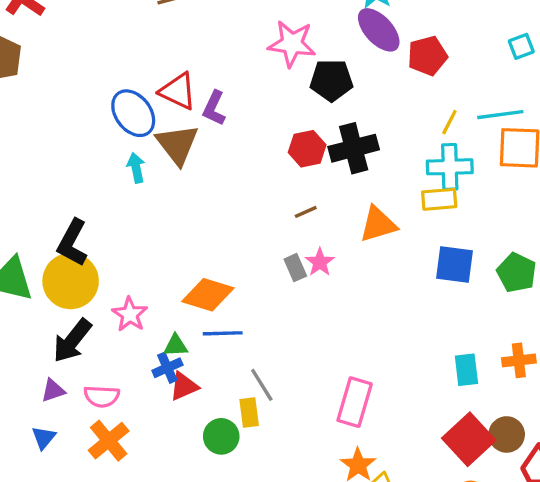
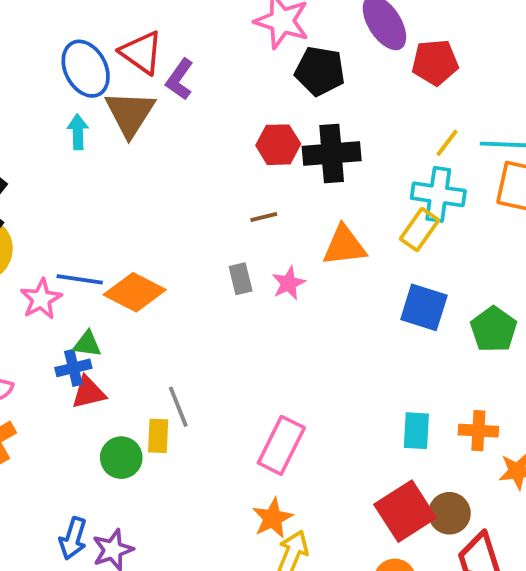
yellow rectangle: (439, 199) -> (420, 229), turned -60
pink star: (320, 262) -> (289, 283), moved
blue line: (223, 333) -> (80, 279), moved

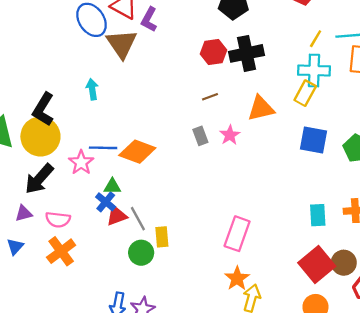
cyan arrow: (78, 132) -> (92, 89), moved
blue cross: (73, 368) -> (106, 202), turned -30
gray line: (178, 407) -> (138, 219), moved

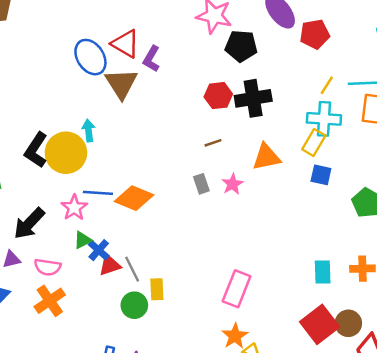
yellow circle: (40, 136) -> (66, 153), moved
blue square: (313, 140) -> (321, 175), moved, size x0.7
green triangle: (112, 186) -> (83, 240), moved, turned -30

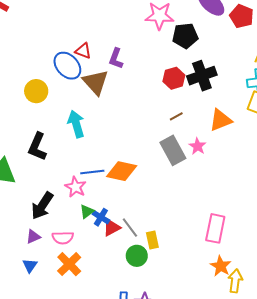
red pentagon: (315, 34) -> (242, 16), turned -30
red triangle: (125, 44) -> (83, 51), moved, size x0.7
cyan arrow: (89, 131) -> (76, 124), size x1.5
yellow circle: (66, 153) -> (36, 91), moved, size x0.7
gray rectangle: (201, 184) -> (173, 150), size x1.8

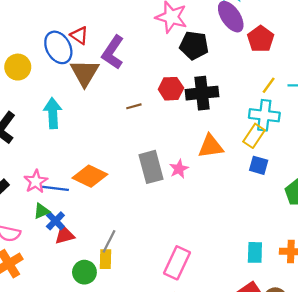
purple L-shape: (116, 59) -> (113, 52), size x1.4
brown line: (176, 116) -> (134, 106), moved
blue line: (92, 172) -> (55, 188), moved
gray line: (130, 228) -> (109, 241), moved, turned 50

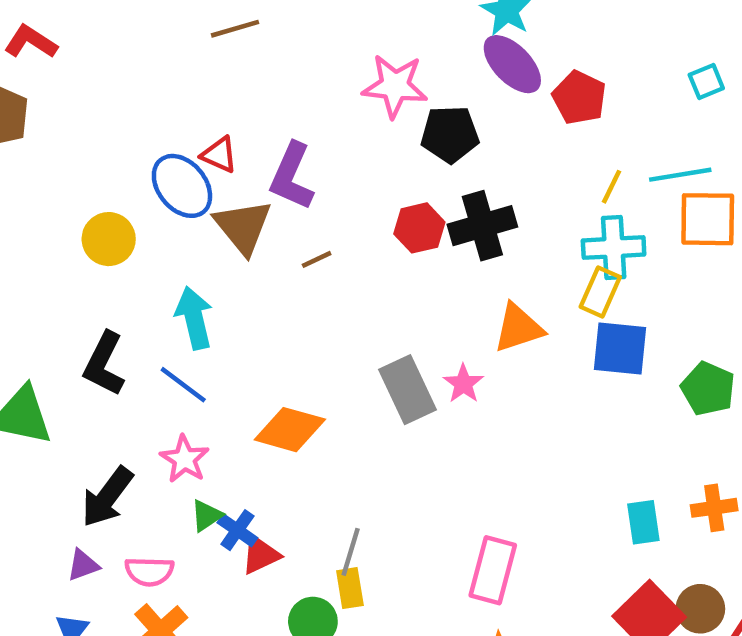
brown line: (134, 106) -> (317, 259), moved
blue square: (259, 165) -> (620, 349), size x1.5
blue line: (55, 188) -> (183, 385), moved, turned 40

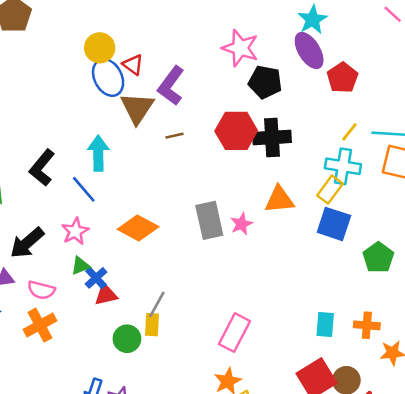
red hexagon: (419, 228) -> (236, 131), size x1.4
yellow circle: (109, 239) -> (100, 48), moved

